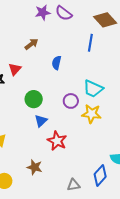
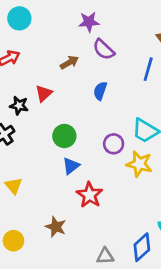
purple semicircle: (64, 13) -> (104, 49), moved

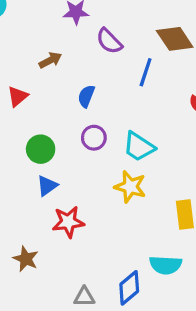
purple semicircle: (104, 49) -> (109, 41), moved
purple circle: (114, 144) -> (94, 138), moved
red star: (90, 195) -> (68, 222), turned 30

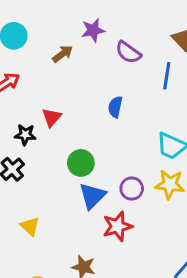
brown arrow: (50, 60) -> (63, 54), moved
purple circle: (94, 138) -> (132, 189), moved
blue triangle: (47, 186) -> (92, 196), size x1.4

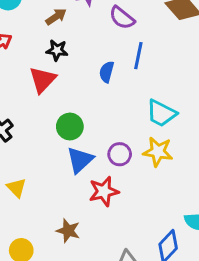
blue line: (167, 76) -> (138, 56), moved
red triangle: (52, 117) -> (43, 80), size x1.4
black star: (25, 135) -> (57, 50), moved

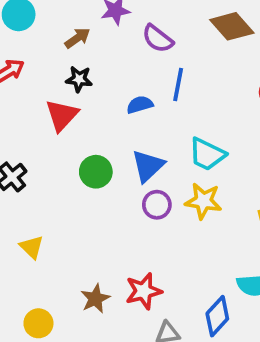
blue semicircle: (107, 72) -> (140, 105), turned 60
blue triangle: (80, 160) -> (148, 166), moved
red star: (104, 191) -> (144, 291), moved
brown star: (68, 231) -> (95, 299), turned 30

